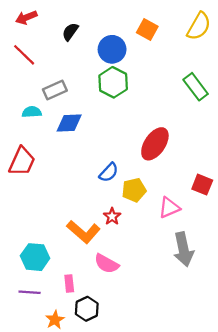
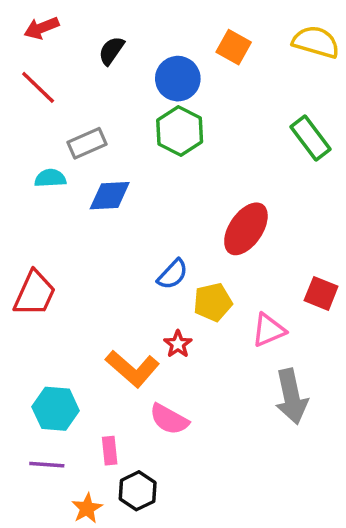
yellow semicircle: (199, 26) -> (316, 42), turned -104
red trapezoid: (22, 161) -> (35, 293), moved

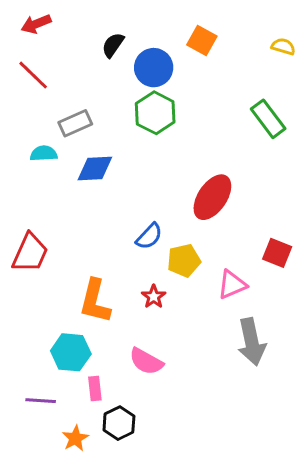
yellow semicircle: (316, 42) -> (283, 46), moved, size x0.6
black semicircle: (111, 51) -> (113, 45), moved
orange L-shape: (132, 369) -> (95, 301), moved, turned 63
cyan hexagon: (56, 409) -> (71, 352), moved

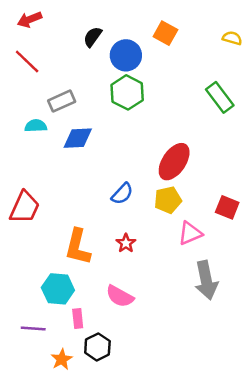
yellow pentagon: (184, 260) -> (168, 200), moved

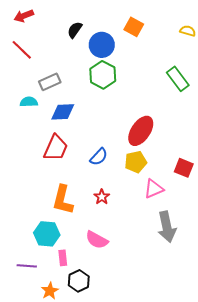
red trapezoid: (25, 207) -> (56, 148), moved

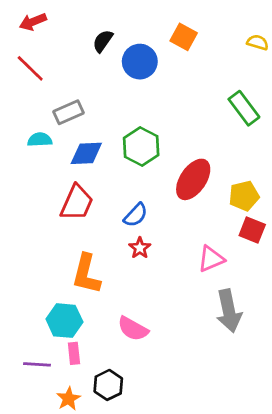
green hexagon: (103, 75) -> (141, 147), moved
yellow pentagon: (136, 162) -> (244, 196), moved
red star: (102, 197) -> (140, 248), moved
pink rectangle: (63, 258) -> (74, 353), moved

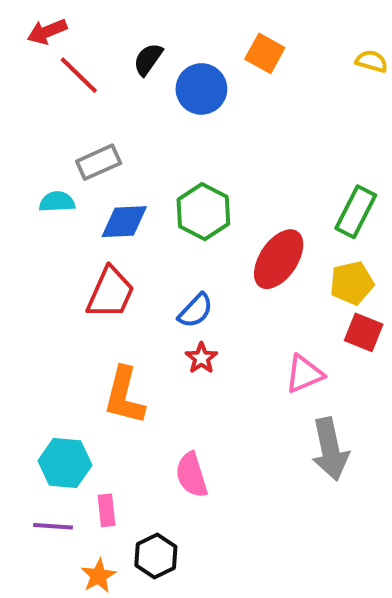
red line: (30, 68) -> (79, 75), moved
green rectangle: (244, 108) -> (356, 212), moved, turned 64
cyan hexagon: (64, 321) -> (65, 463), moved
pink semicircle: (133, 329) -> (192, 475), turned 44

